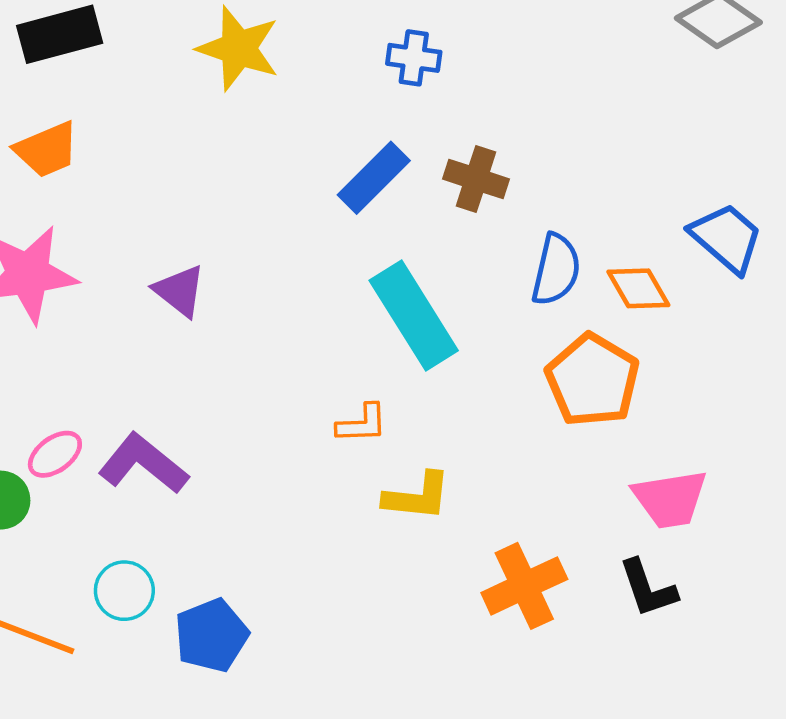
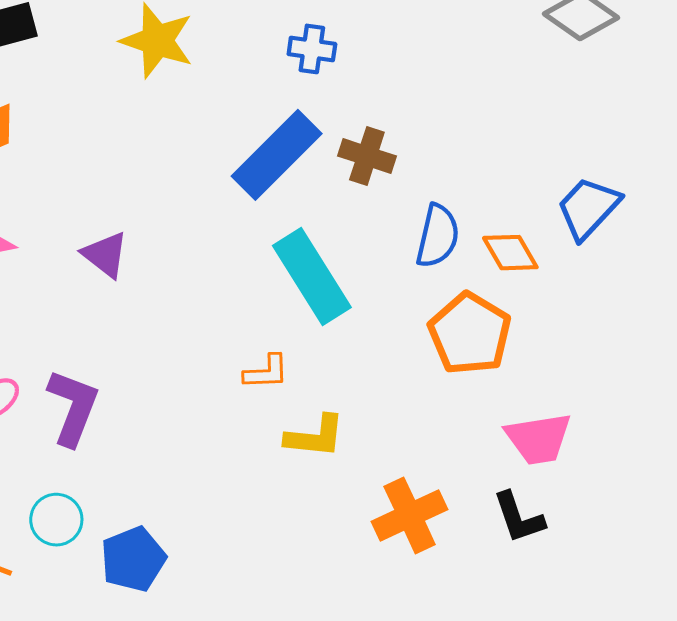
blue rectangle: (374, 178) -> (277, 155), size x1.4
blue trapezoid: (727, 238) -> (588, 208), turned -88
purple L-shape: (143, 464) -> (73, 407), turned 72

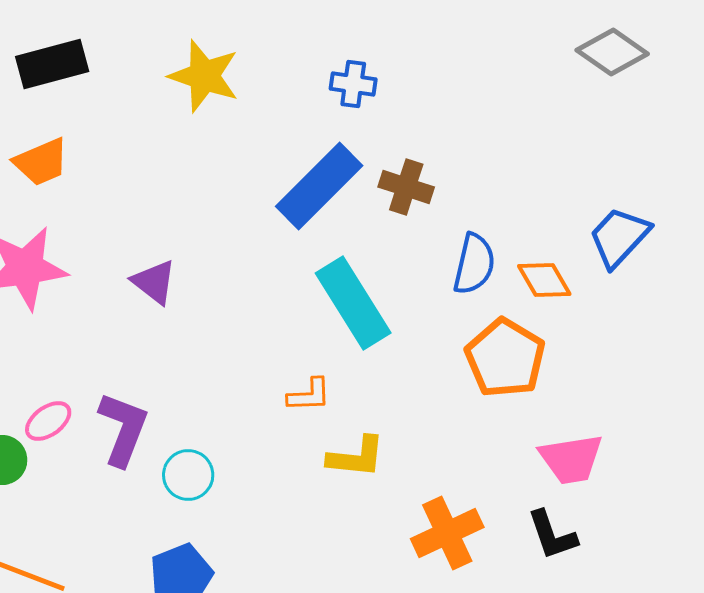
cyan circle: (56, 520) -> (188, 475), moved

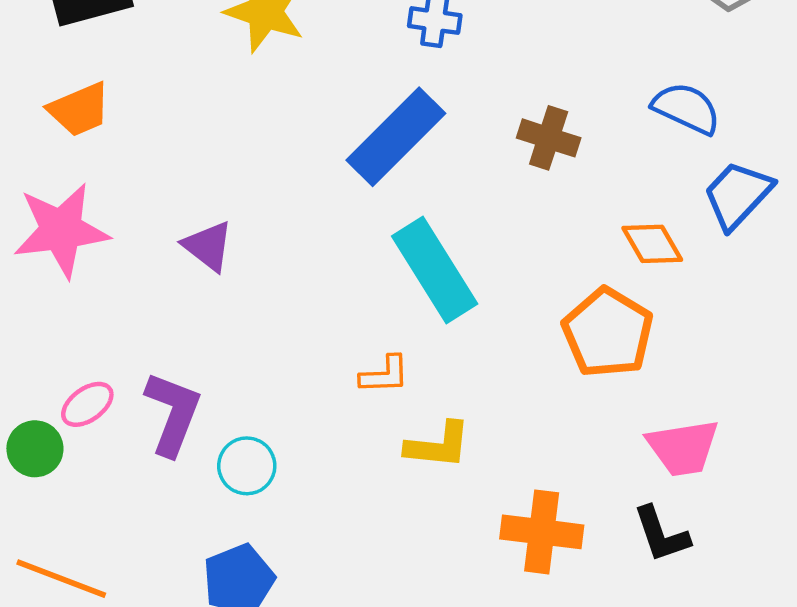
brown cross: (406, 187) -> (549, 138), moved
blue semicircle: (474, 264) -> (686, 108), moved, turned -78
orange cross: (447, 533) -> (542, 532), turned 32

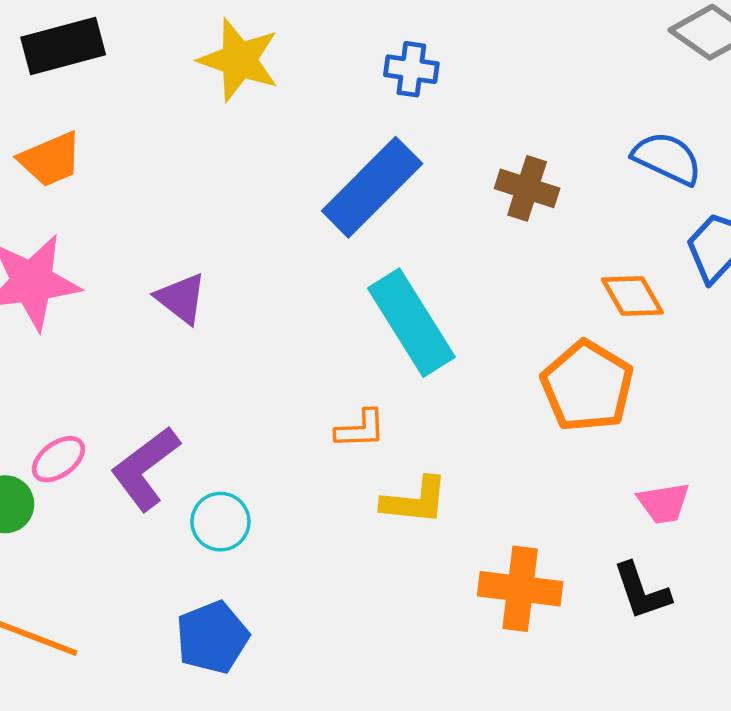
purple L-shape: (173, 413) -> (145, 468), turned -148
pink trapezoid: (683, 448) -> (664, 503), size x0.7

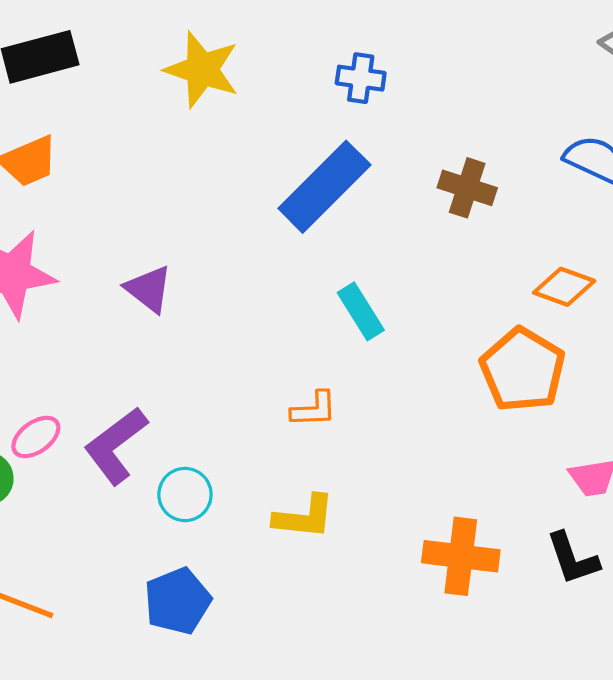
orange diamond: (632, 296) -> (564, 287), turned -40
cyan rectangle: (411, 323) -> (361, 311), size x0.6
yellow L-shape: (415, 501) -> (304, 517), moved

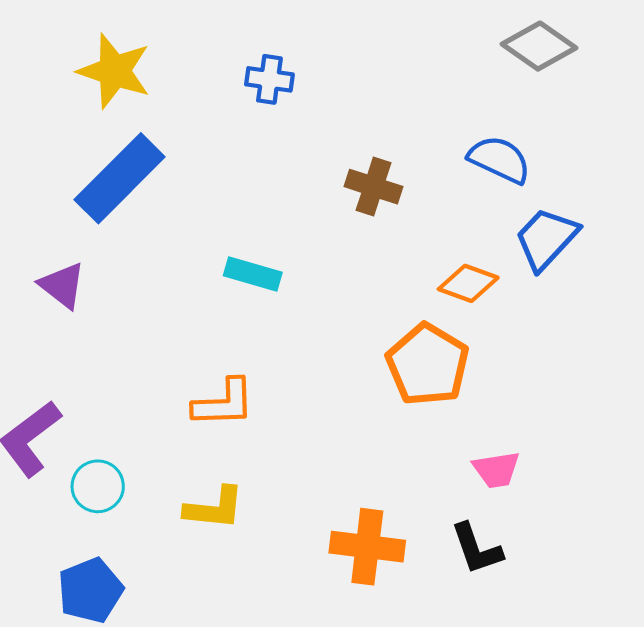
blue rectangle: (324, 187) -> (120, 178), moved
cyan rectangle: (361, 311) -> (253, 274), moved, turned -42
orange L-shape: (314, 409) -> (224, 403), size x1.4

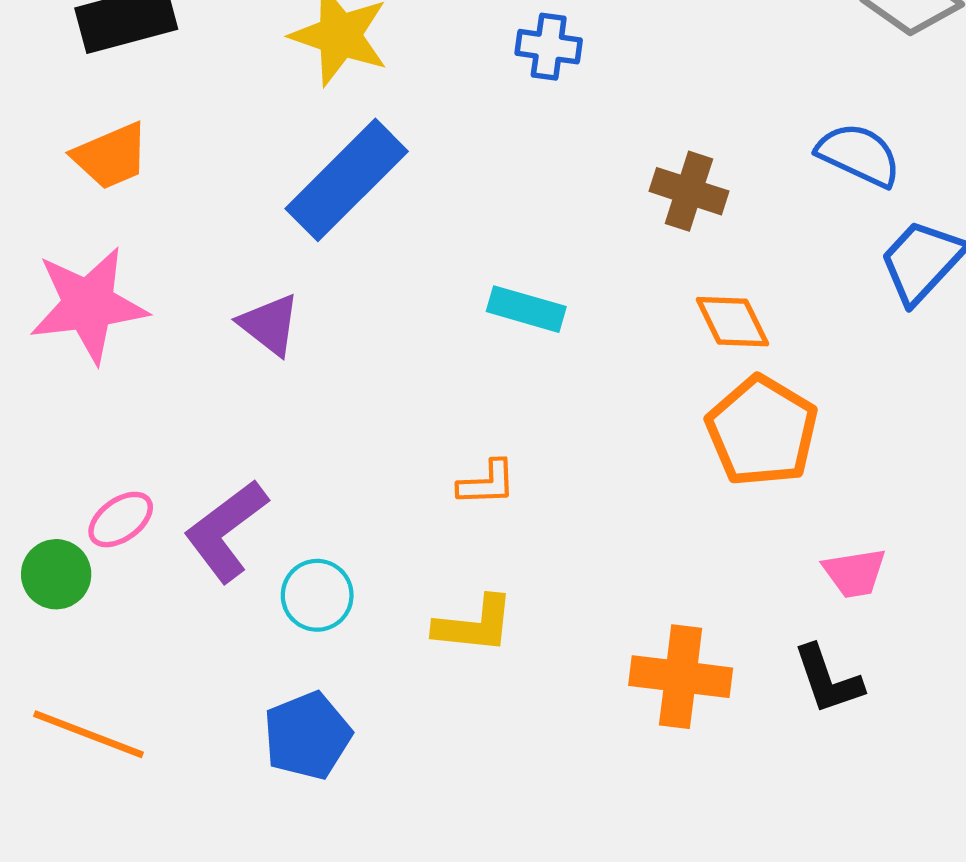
orange diamond: (468, 283) -> (732, 322), moved, turned 44
orange L-shape: (224, 403) -> (487, 483), size x0.7

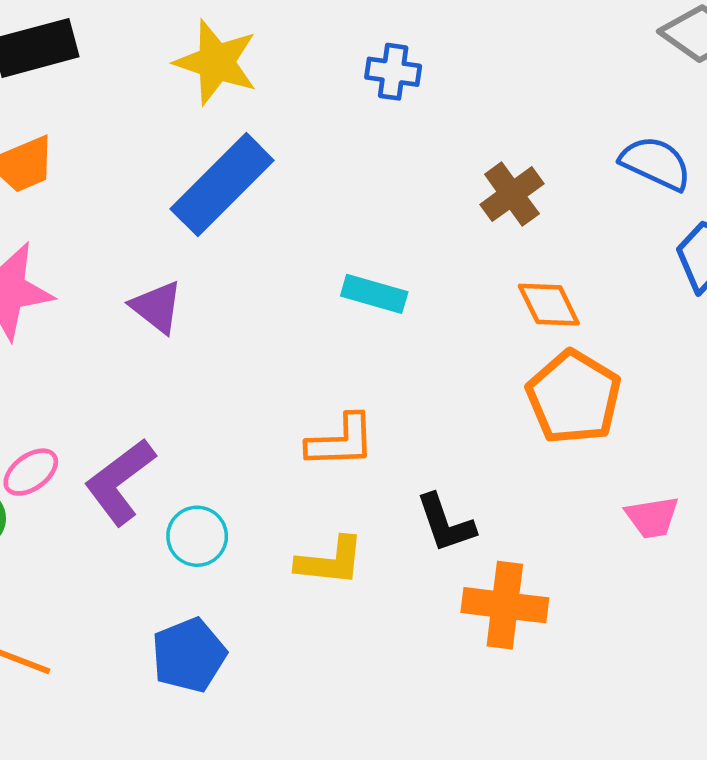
brown cross: (689, 191) -> (512, 194), turned 36
orange L-shape: (487, 483) -> (341, 441), size x1.4
black L-shape: (828, 679) -> (445, 523), moved

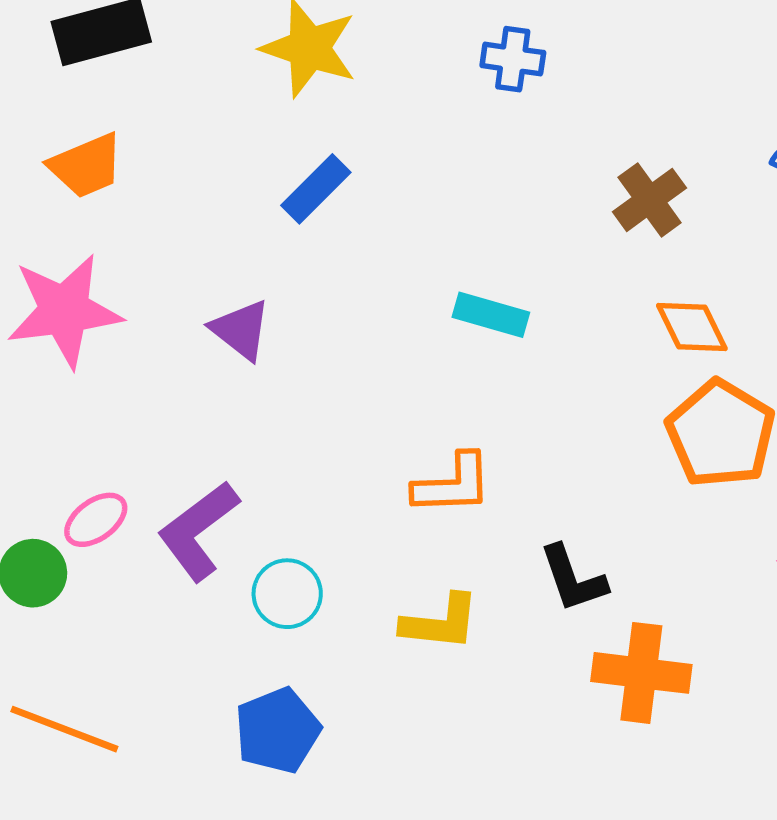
blue rectangle: (222, 185) -> (316, 189), size x0.6

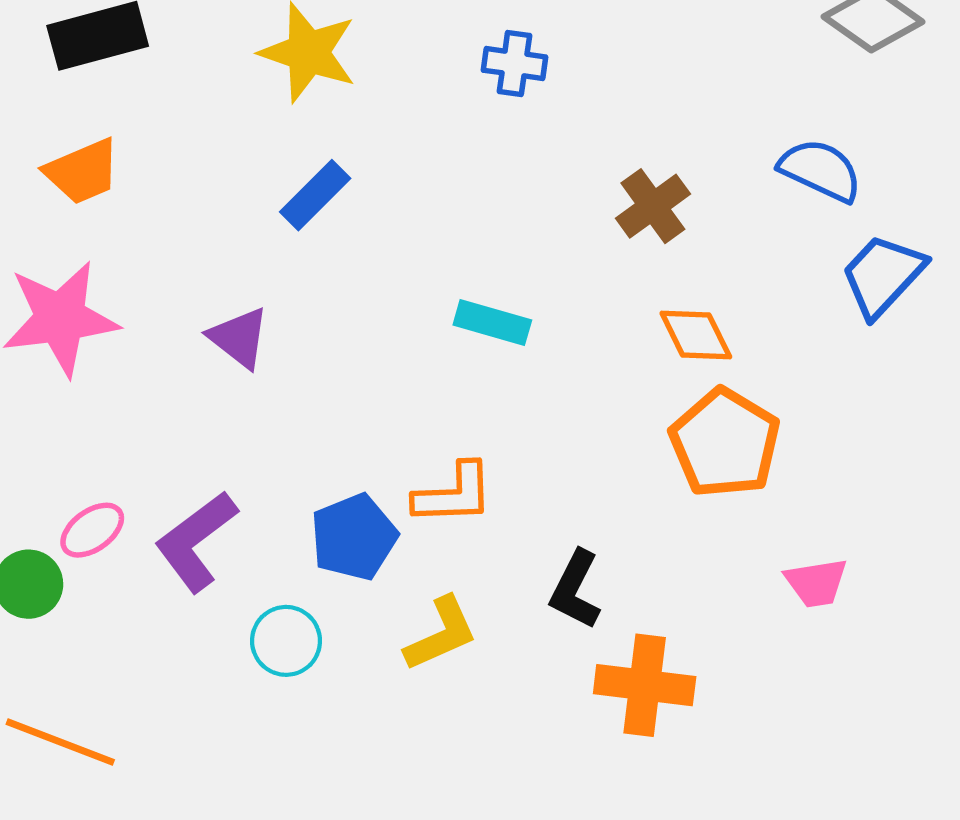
black L-shape: (573, 579) -> (575, 590), turned 46
cyan circle: (287, 594) -> (286, 641), moved
yellow L-shape: (440, 622) -> (441, 634), turned -30
blue pentagon: (278, 730) -> (354, 537), moved

